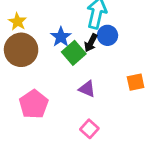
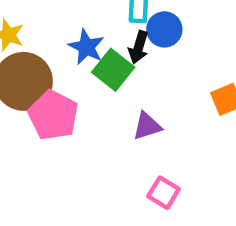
purple triangle: (87, 89) -> (147, 126), turned -30
pink pentagon: (34, 104) -> (53, 115), moved

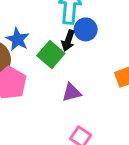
blue star: (86, 47) -> (18, 39), moved

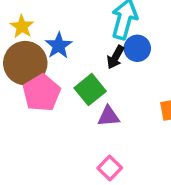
green square: (51, 55) -> (90, 90), moved

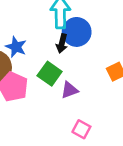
blue circle: (137, 48) -> (77, 32), size x1.4

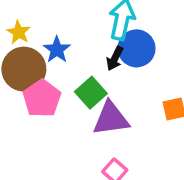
purple triangle: (69, 90) -> (111, 119), size x1.6

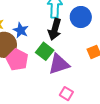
blue circle: (136, 48) -> (81, 17), moved
black arrow: (115, 58) -> (55, 29), size x1.5

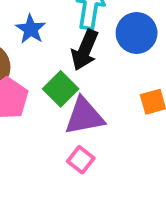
blue star: (21, 30) -> (31, 29), moved
pink square: (66, 94) -> (81, 160), moved

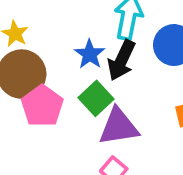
blue star: (31, 29) -> (90, 54), moved

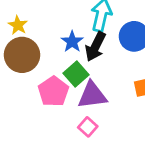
pink pentagon: (42, 106) -> (53, 91), moved

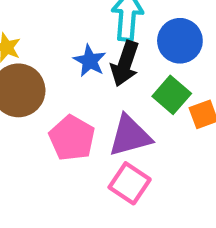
green square: (76, 74) -> (172, 95), moved
pink square: (88, 127) -> (130, 183), size x1.4

